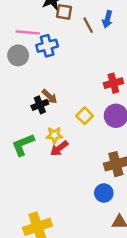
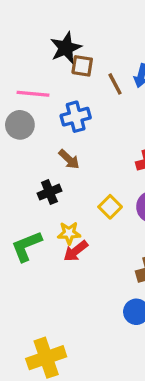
blue cross: (47, 46) -> (76, 117), moved
brown arrow: (49, 96) -> (69, 159), moved

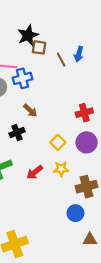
blue cross: (76, 117) -> (22, 78), moved
yellow star: (69, 233) -> (61, 169), moved

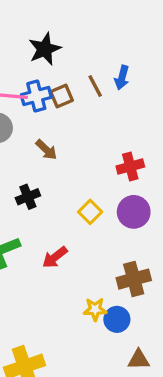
brown square: (39, 47) -> (61, 96), moved, turned -32
blue cross: (22, 78) -> (36, 96), moved
brown arrow: (30, 110) -> (46, 150), moved
yellow star: (61, 169) -> (95, 309), moved

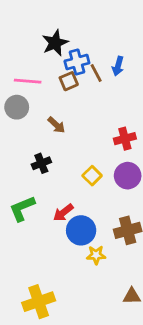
blue cross: (36, 96) -> (77, 62), moved
blue circle: (117, 319) -> (81, 230), moved, size x1.4

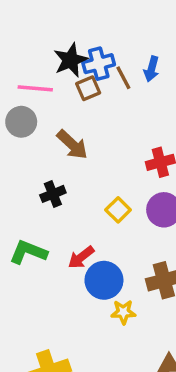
black star: (55, 43) -> (71, 60), moved
brown arrow: (56, 125) -> (72, 145), size x1.4
green L-shape: (22, 208) -> (28, 252), turned 44

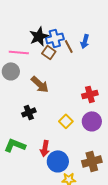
brown square: (88, 88) -> (49, 52), turned -32
red arrow: (81, 257) -> (45, 148), turned -42

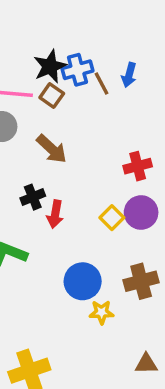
brown square: (49, 52) -> (52, 96), moved
yellow square: (66, 121) -> (112, 218), moved
red arrow: (45, 148) -> (55, 214), moved

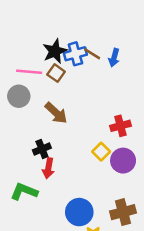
brown line: (102, 84) -> (92, 54), moved, turned -30
red arrow: (55, 214) -> (48, 168), moved
yellow square: (112, 218) -> (101, 152), moved

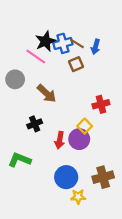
pink line: (29, 72) -> (36, 57), moved, turned 30
brown square: (56, 73) -> (76, 64), moved, turned 32
purple circle: (123, 161) -> (79, 139), moved
red arrow: (48, 168) -> (60, 140), moved

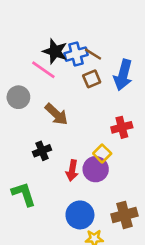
black star: (46, 41) -> (55, 51), turned -30
blue arrow: (96, 47) -> (123, 75), moved, size x1.6
green L-shape: (19, 160) -> (24, 194), turned 50

